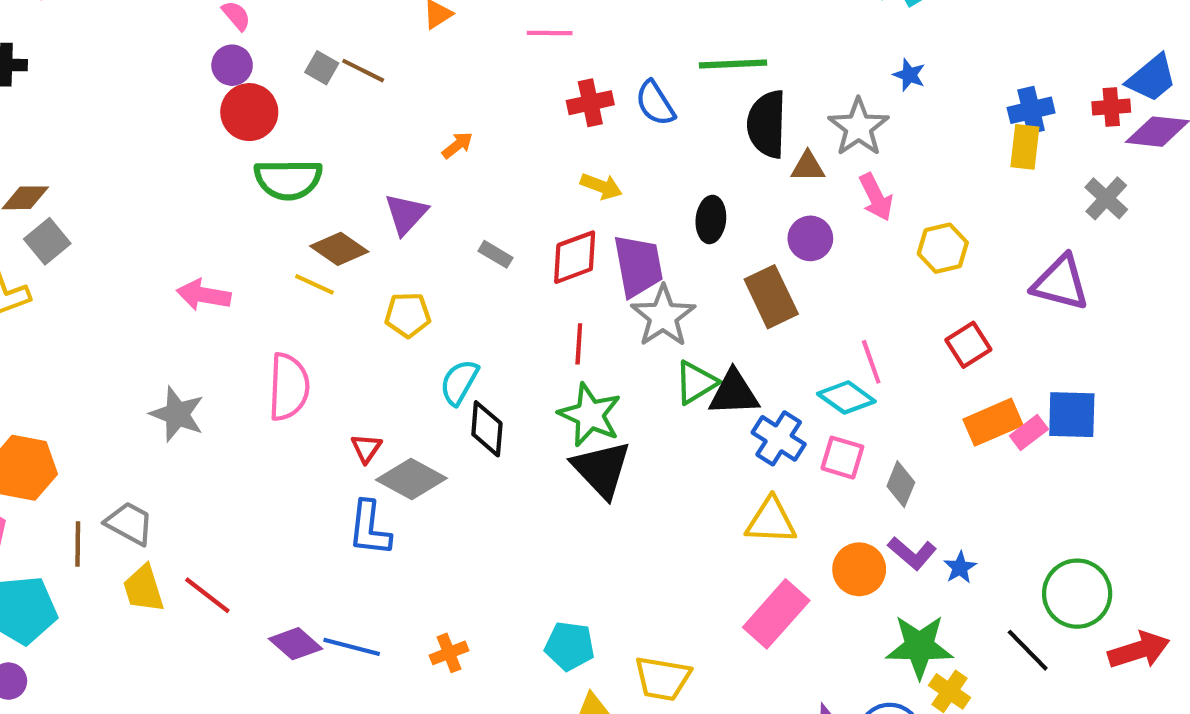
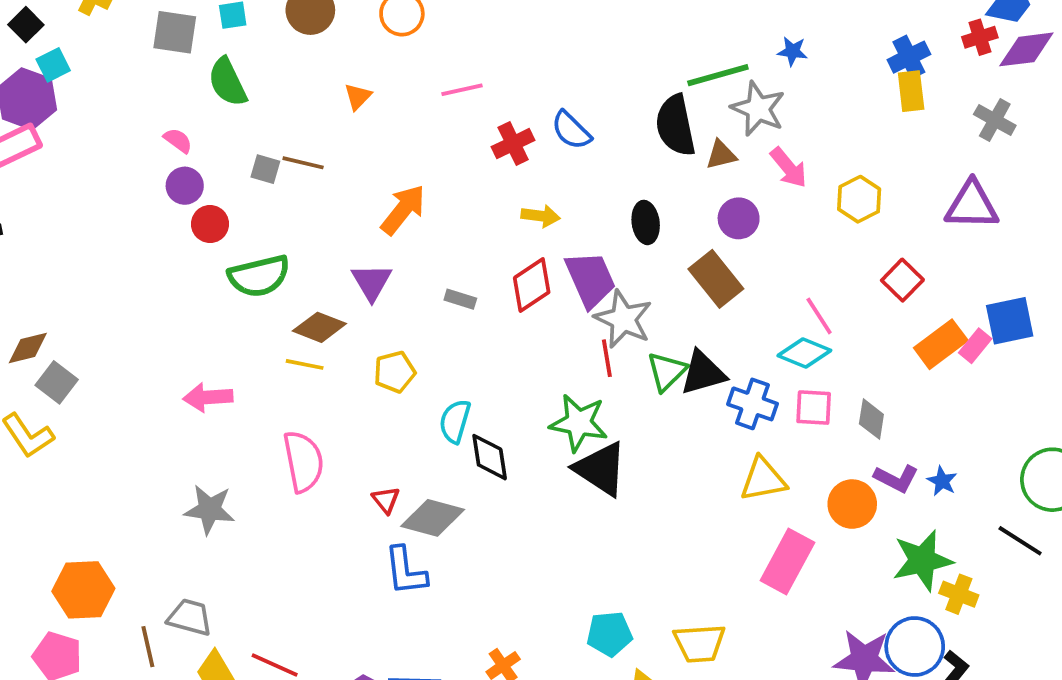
green line: (733, 64) -> (718, 75), moved
red circle: (249, 112) -> (210, 224), size x0.7
orange arrow: (457, 145) -> (403, 210), size x1.8
red line: (579, 344) -> (607, 358), moved

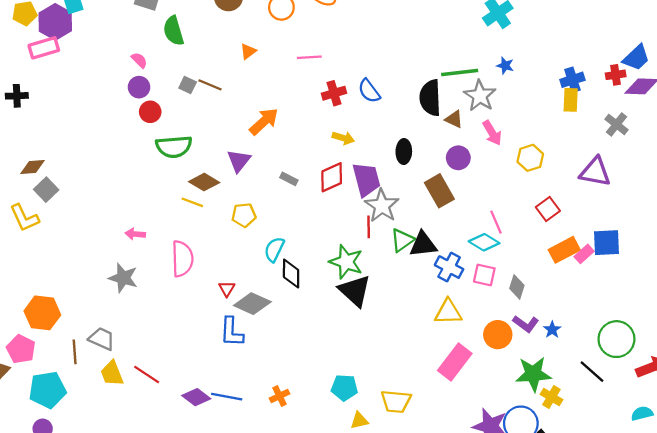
brown triangle: (721, 155) -> (454, 119), turned 30
pink arrow: (208, 397) -> (135, 234), moved, size x0.7

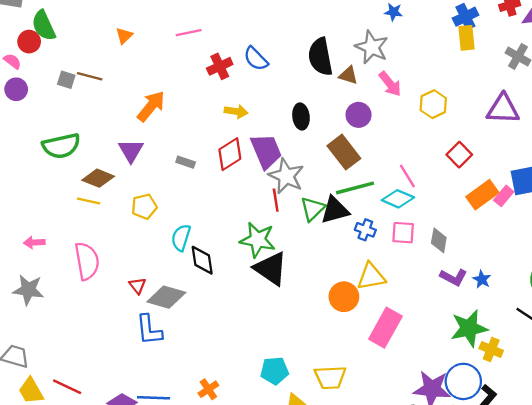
green line: (460, 72) -> (355, 188), moved
red circle: (150, 112) -> (29, 42), moved
blue cross: (449, 267) -> (365, 230), size x0.7
orange circle: (498, 335) -> (344, 297), moved

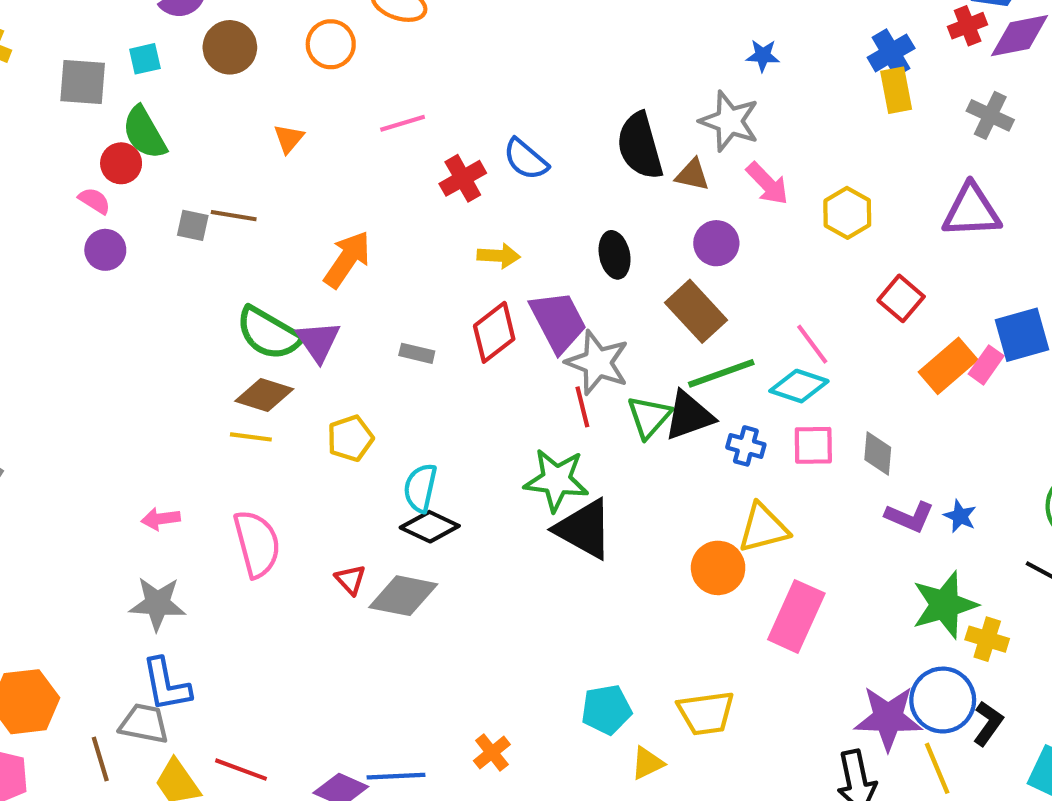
green semicircle: (61, 146) -> (269, 333), moved, turned 48
black diamond: (202, 260) -> (430, 527), moved, turned -52
blue L-shape: (149, 330) -> (166, 685), moved

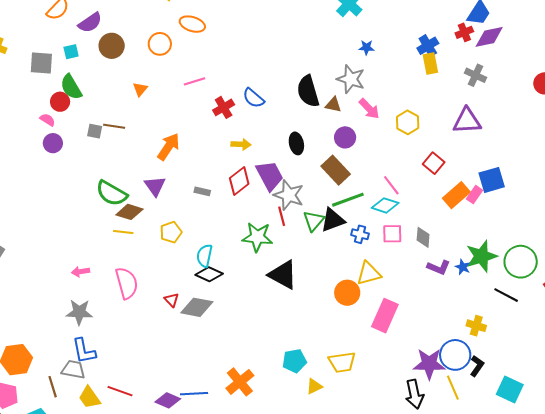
green semicircle: (269, 333) -> (112, 193), moved
green star: (556, 480) -> (257, 237), moved
green star: (945, 605) -> (481, 256), moved
orange cross: (492, 753) -> (240, 382), size x1.6

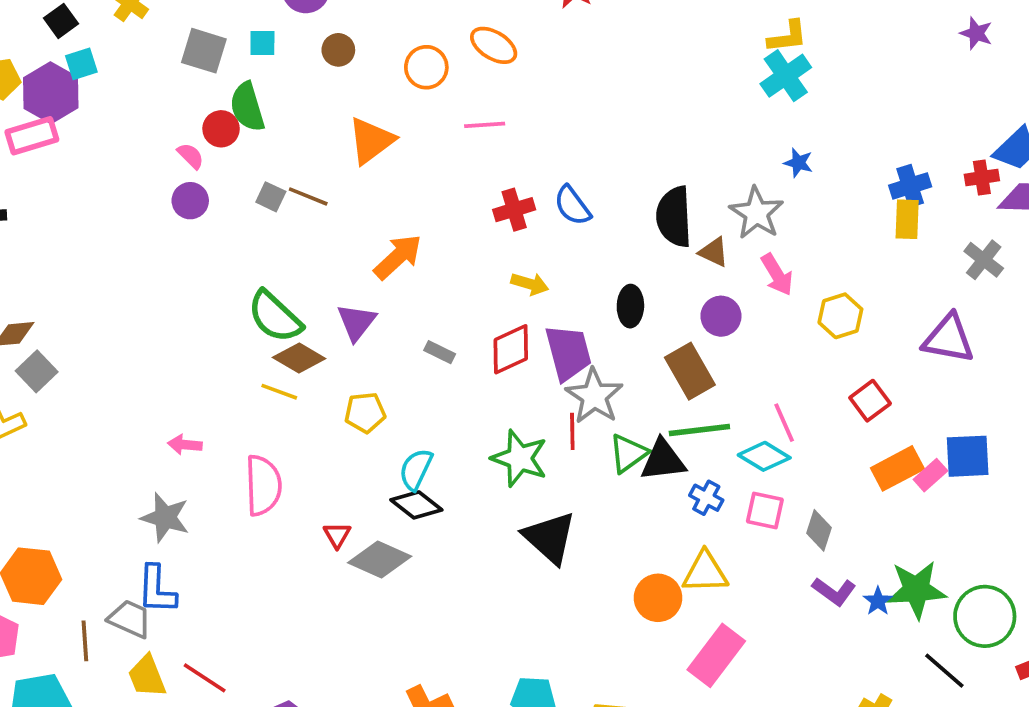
brown circle: (112, 46) -> (338, 50), size x0.7
pink line: (195, 81) -> (485, 125), moved
orange triangle: (140, 89) -> (371, 141), size x1.8

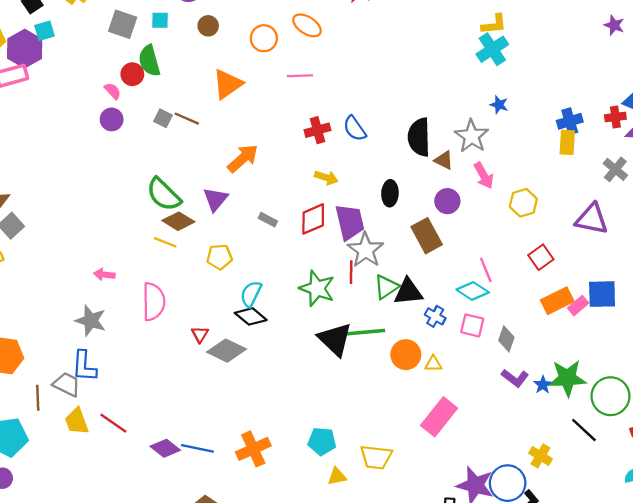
green line: (699, 430) -> (366, 332), moved
yellow triangle: (705, 572) -> (433, 364), size x0.6
orange circle: (658, 598) -> (406, 355), moved

